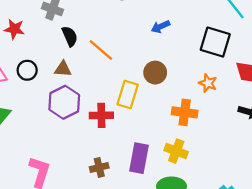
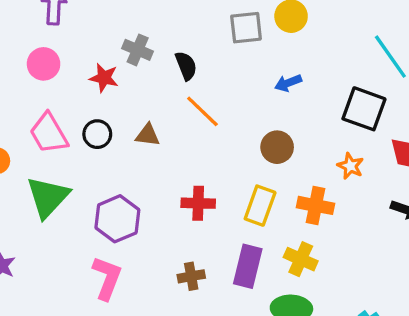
red star: (14, 29) -> (104, 78), moved
black semicircle: (70, 36) -> (186, 66), moved
yellow rectangle: (128, 95) -> (260, 206), moved
purple hexagon: (64, 102) -> (117, 219), moved

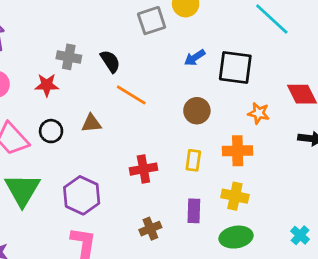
black square: (364, 109) -> (235, 67), moved
yellow rectangle: (260, 206) -> (193, 160), size x0.7
purple rectangle: (248, 266) -> (194, 211), size x0.7

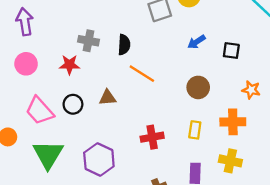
black semicircle: (110, 61) -> (124, 45), turned 36
black square: (235, 67) -> (231, 51), size x0.6

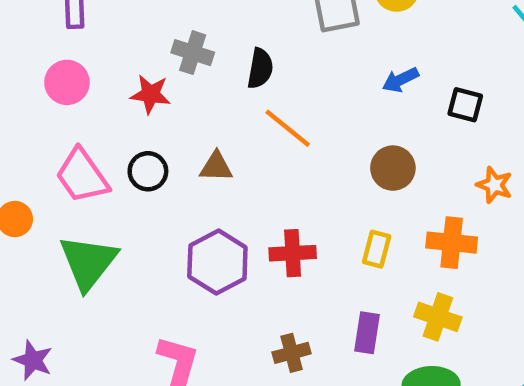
purple hexagon: (99, 159) -> (217, 262), moved

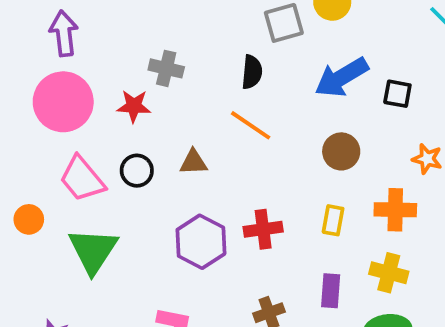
black semicircle: (260, 68) -> (252, 72), moved
blue arrow: (400, 80) -> (342, 77), size x1.8
pink circle: (67, 82) -> (63, 102), size x1.6

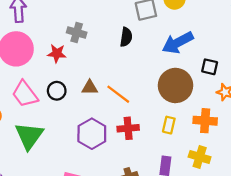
black square: (397, 94) -> (210, 67), moved
orange line: (251, 125) -> (118, 94), moved
brown circle: (341, 151) -> (175, 85), size x1.6

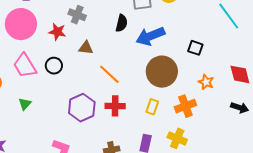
blue arrow: (178, 43) -> (150, 36), moved
black square: (210, 67) -> (195, 48), moved
brown triangle: (90, 88) -> (86, 48), moved
orange cross: (205, 121) -> (185, 106), turned -30
green triangle: (29, 136) -> (25, 104), size x0.5

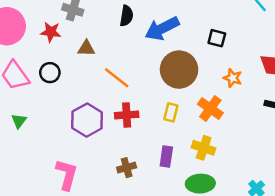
orange cross: (185, 106) -> (210, 109), turned -30

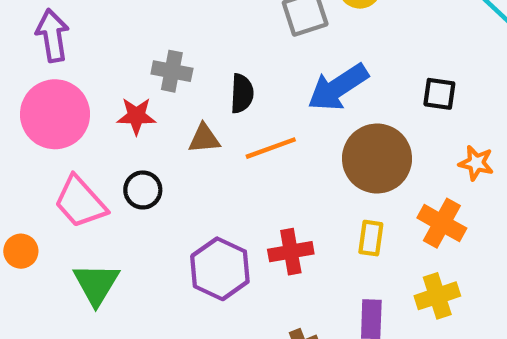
black semicircle: (126, 16) -> (242, 94), moved
orange line: (117, 78) -> (271, 148), moved, turned -52
green triangle: (19, 121) -> (96, 284), size x1.6
yellow cross: (204, 148) -> (437, 296), turned -30

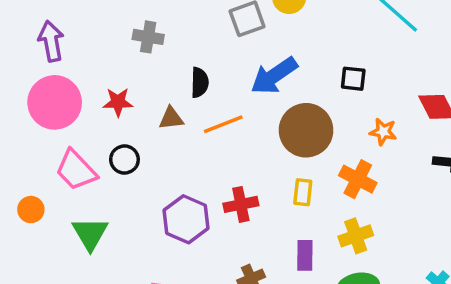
gray cross: (172, 71) -> (148, 37), moved

